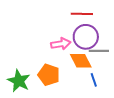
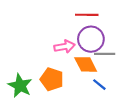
blue line: (94, 80) -> (99, 85), turned -32

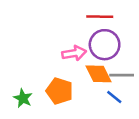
gray line: (105, 54) -> (122, 75), moved
green star: (20, 86) -> (23, 98), size x0.7

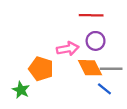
purple circle: (105, 45) -> (96, 41), size x0.7
orange pentagon: (59, 91) -> (41, 69), moved

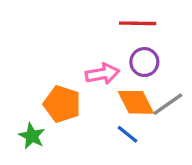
gray line: (111, 69) -> (168, 104), turned -35
blue line: (104, 89) -> (128, 134), moved

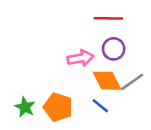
orange pentagon: (62, 104) -> (58, 107), moved

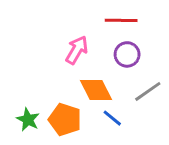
pink arrow: (80, 58) -> (77, 50), moved, turned -50
orange diamond: (107, 81) -> (96, 90), moved

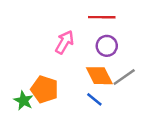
orange diamond: (96, 90) -> (99, 76), moved
orange pentagon: (65, 120) -> (45, 89), moved

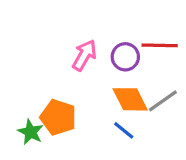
red line: (102, 17) -> (160, 45), moved
purple circle: (107, 46) -> (125, 57), moved

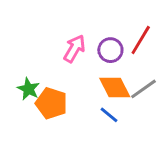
red line: (160, 45) -> (141, 40), turned -60
green star: (31, 132) -> (28, 89), moved

